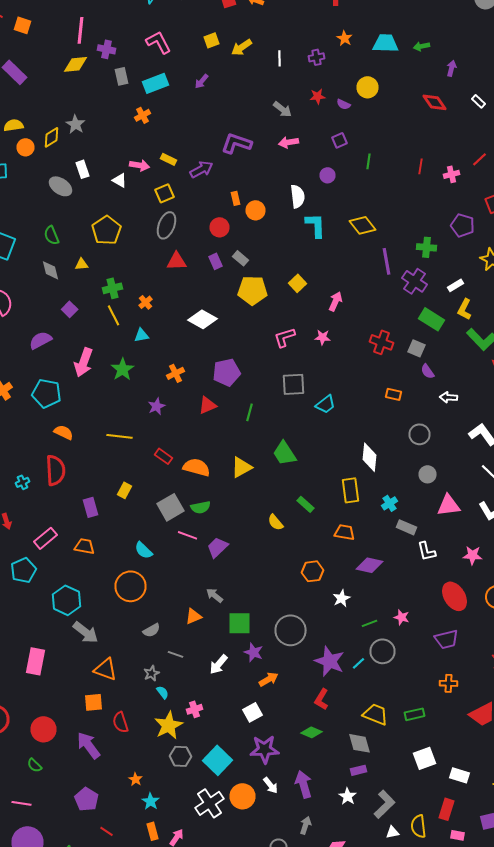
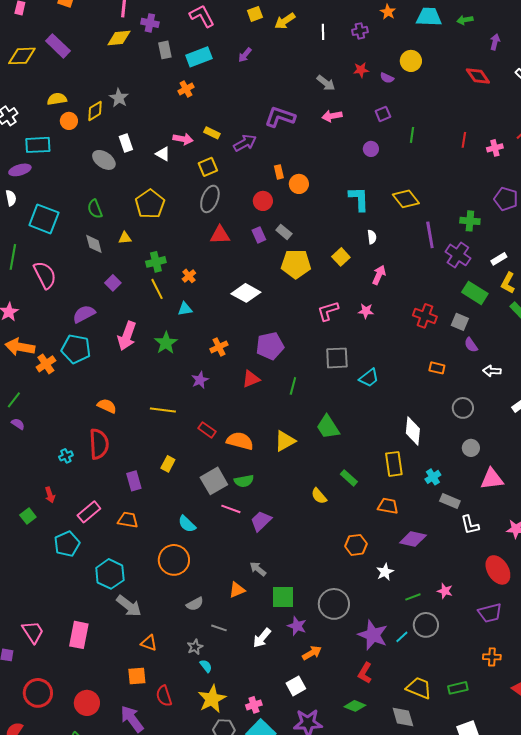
white semicircle: (298, 196) -> (372, 237), moved, size x0.6
cyan pentagon: (46, 393) -> (76, 349), moved
orange triangle: (106, 669) -> (149, 643), size x0.7
pink cross: (194, 709) -> (254, 705), moved

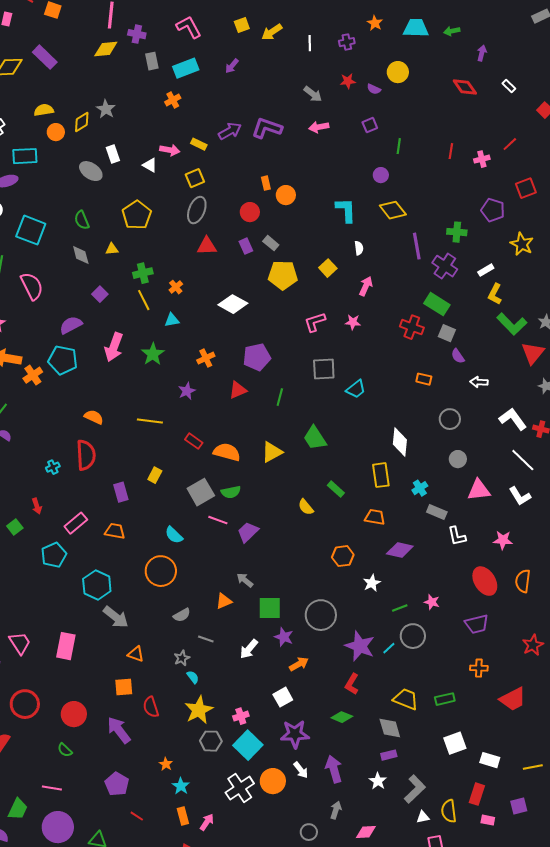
purple arrow: (245, 143) -> (230, 131), moved
purple circle: (371, 149) -> (381, 175), moved
green rectangle: (475, 293) -> (437, 304), moved

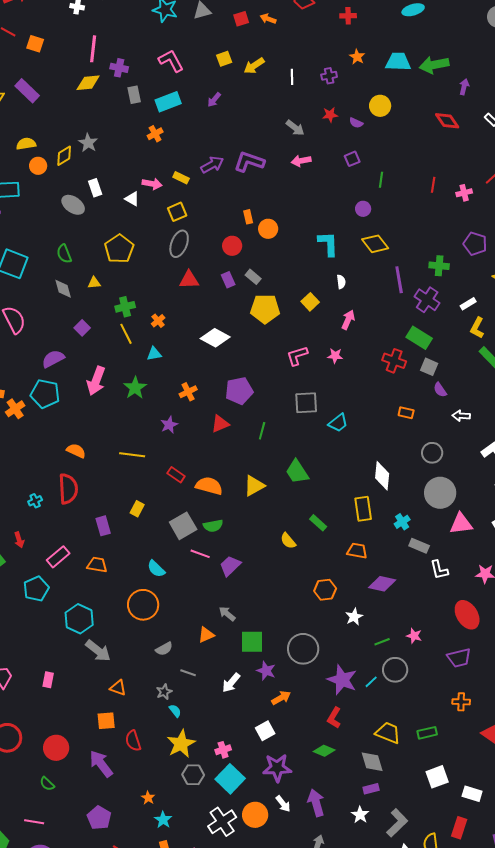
green arrow: (452, 31) -> (434, 65), size x1.8
gray circle: (458, 459) -> (440, 493), size x1.8
pink rectangle: (66, 646) -> (48, 680), size x0.6

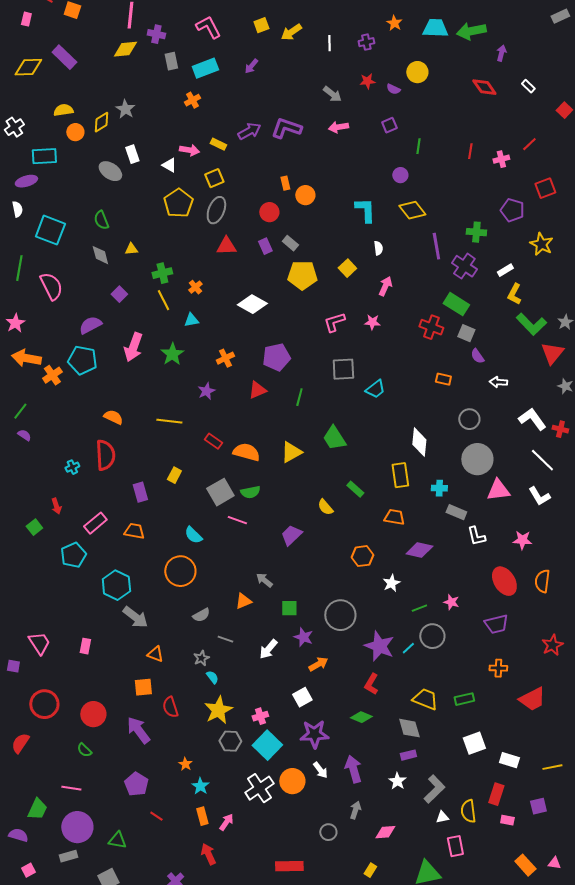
yellow pentagon: (119, 249) -> (178, 203), moved
cyan cross: (402, 522) -> (439, 488), turned 35
purple trapezoid: (230, 566) -> (291, 535), moved
green square: (252, 642) -> (289, 608), size x0.7

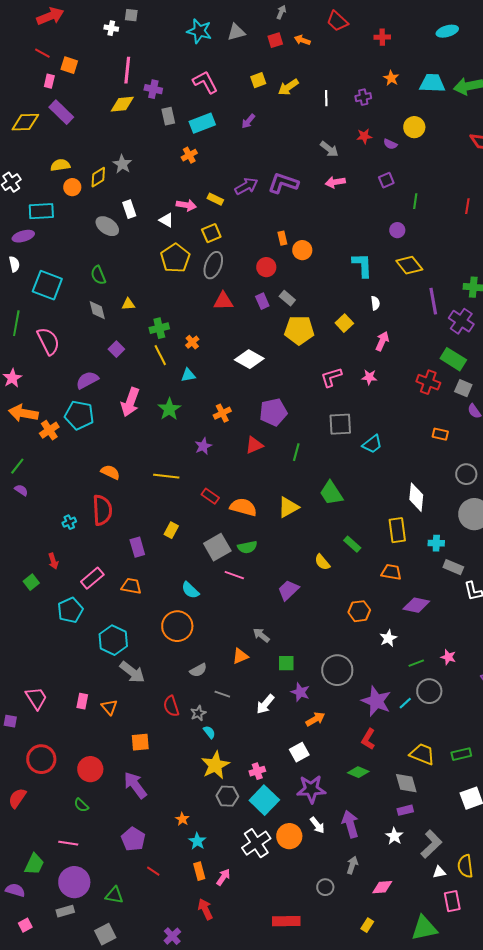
pink rectangle: (26, 19) -> (49, 81), moved
orange triangle: (155, 654) -> (109, 707), moved, turned 30
red semicircle: (170, 707) -> (171, 706), moved

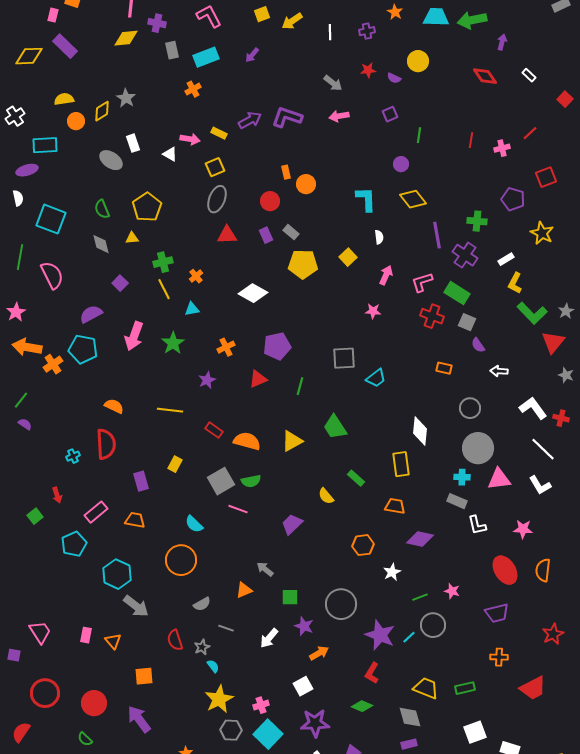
yellow pentagon: (175, 258) -> (147, 207), moved
pink L-shape: (331, 377) -> (422, 282), moved
cyan cross: (436, 543) -> (462, 477), moved

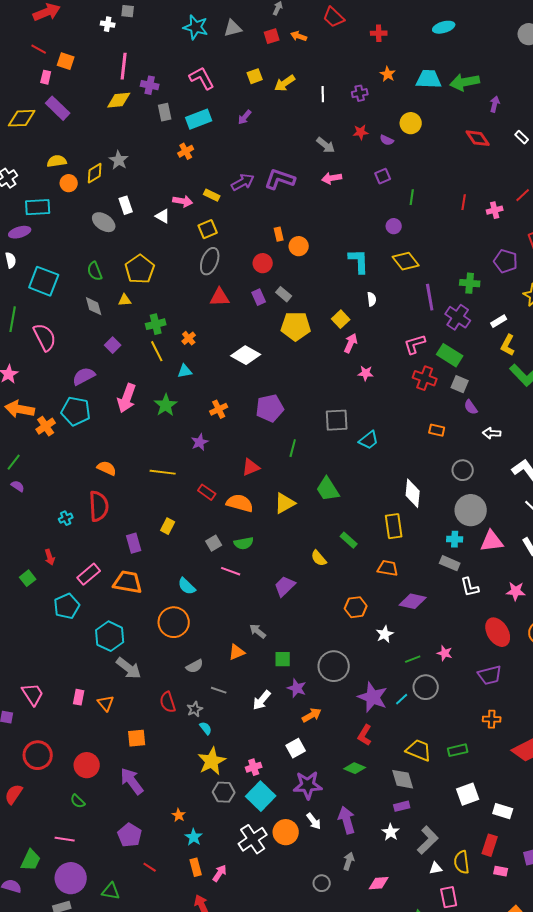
pink arrow: (386, 275) -> (351, 343), moved
red triangle: (258, 379) -> (251, 467), moved
gray square: (221, 481) -> (214, 543), size x0.6
orange trapezoid: (135, 520) -> (128, 582), size x1.4

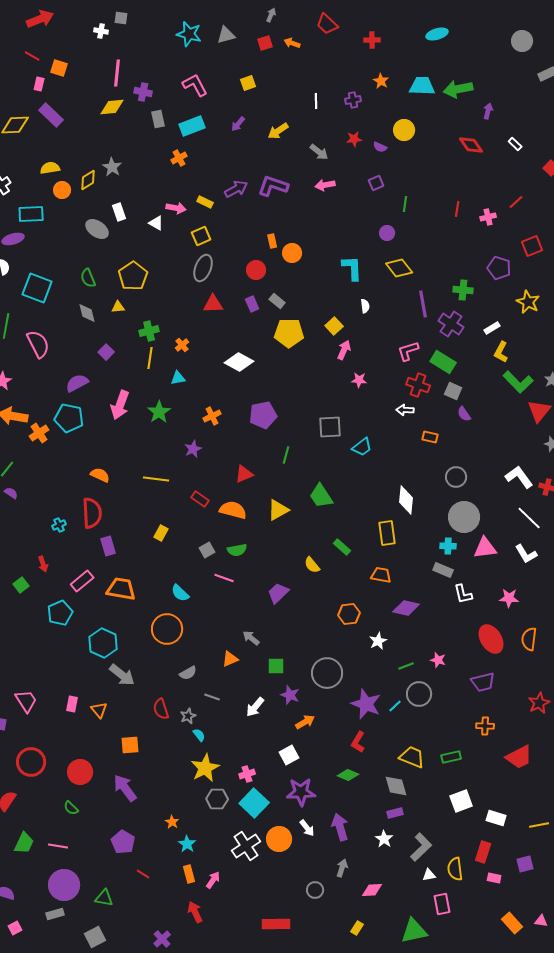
yellow arrow: (285, 83) -> (278, 131), moved
yellow line: (157, 351) -> (150, 358), turned 35
white arrow: (492, 433) -> (405, 410), moved
purple rectangle: (134, 543) -> (108, 546), moved
green trapezoid: (31, 860) -> (24, 843), moved

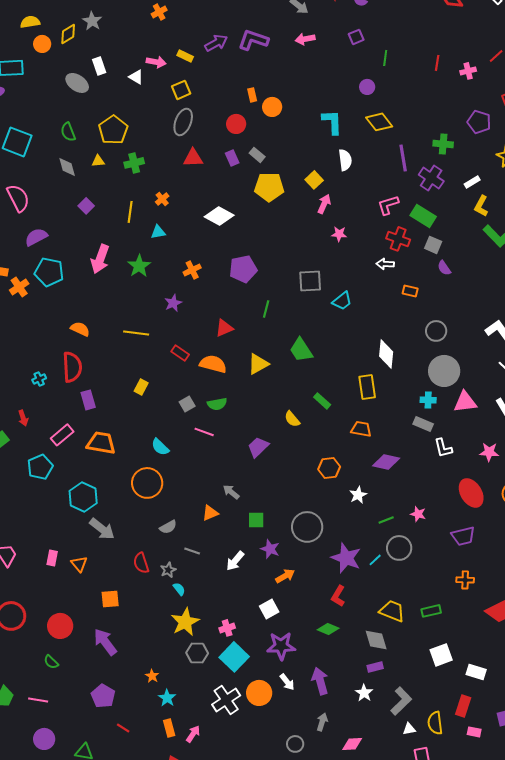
white semicircle: (365, 306) -> (345, 160), size x1.5
green cross: (149, 331) -> (134, 163), moved
purple semicircle: (77, 383) -> (36, 237), moved
purple circle: (64, 885) -> (44, 739), size x0.7

